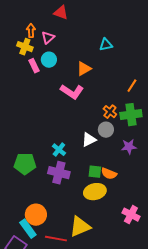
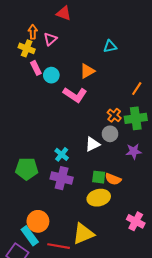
cyan circle: (49, 60) -> (51, 75), moved

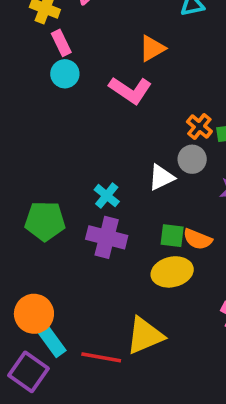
cyan circle: (51, 75) -> (65, 74), moved
orange circle: (38, 221) -> (34, 314), moved

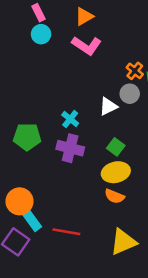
orange triangle: (152, 48) -> (84, 16), moved
green square: (172, 236) -> (116, 147), turned 30
orange semicircle: (198, 239) -> (115, 196), moved
yellow triangle: (145, 336) -> (123, 242), moved

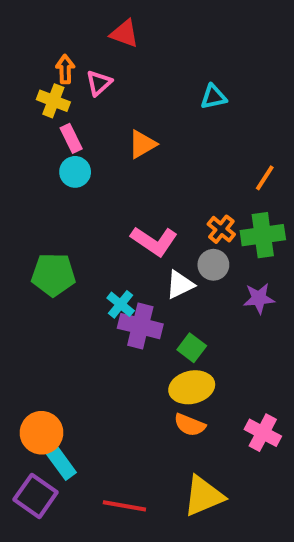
pink L-shape: (87, 46) -> (154, 241), moved
green pentagon: (27, 137) -> (53, 275), moved
purple cross: (70, 148) -> (140, 326), moved
red line: (66, 232) -> (124, 506), moved

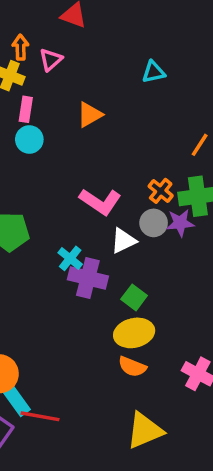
pink rectangle: (71, 138) -> (26, 109), turned 35
purple star: (259, 298) -> (180, 223), moved
red line: (124, 506) -> (40, 416), moved

